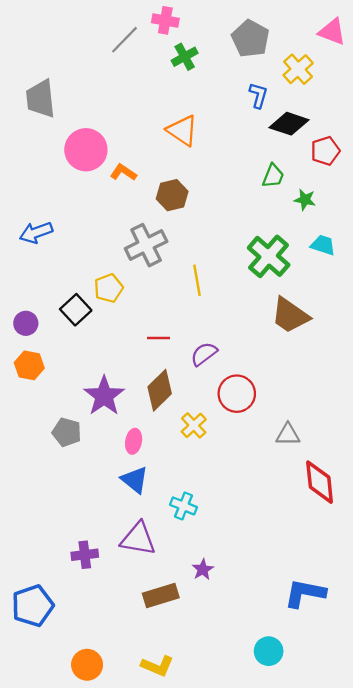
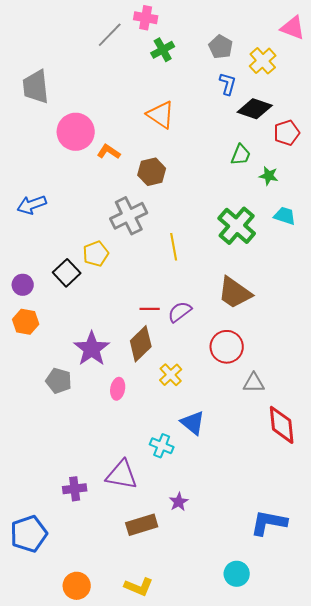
gray pentagon: (250, 39) -> (221, 47), moved, size x0.7
brown trapezoid: (290, 315) -> (235, 293), moved
red line: (159, 338) -> (150, 309), moved
red circle: (237, 394) -> (227, 347), moved
blue triangle: (135, 480) -> (193, 423), moved

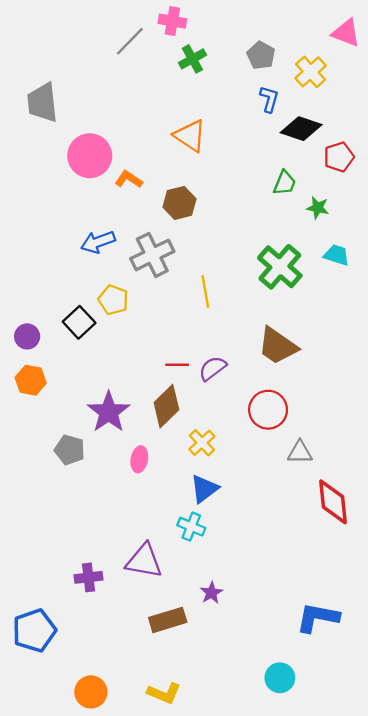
blue arrow: (32, 205) -> (98, 242), moved
yellow pentagon: (96, 254) -> (113, 300), turned -30
blue triangle: (193, 423) -> (204, 489), moved, turned 44

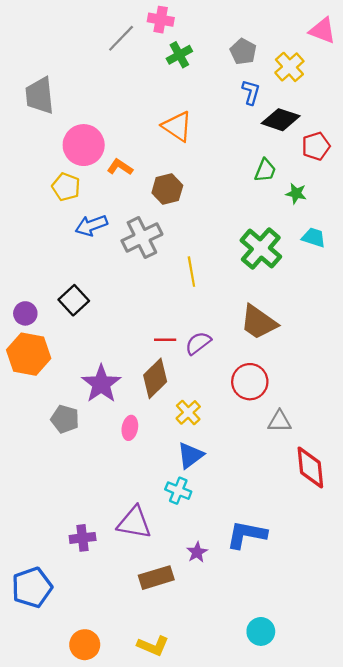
yellow pentagon: (113, 300) -> (66, 187), moved
orange hexagon: (31, 380) -> (29, 354), size x1.5
blue L-shape: (318, 618) -> (247, 535), moved

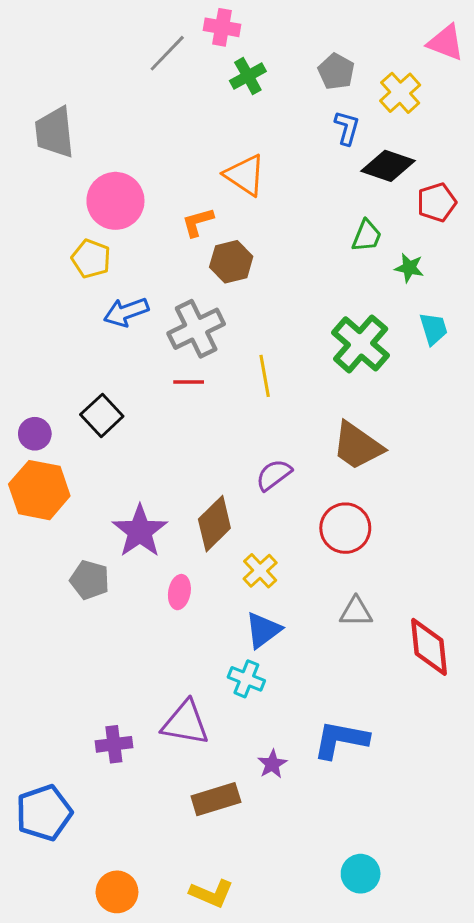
orange L-shape: (120, 167) -> (198, 222), moved, turned -50
cyan trapezoid: (314, 237) -> (434, 329), turned 55
red line: (165, 340) -> (189, 382), moved
gray triangle: (280, 421) -> (356, 612), moved

